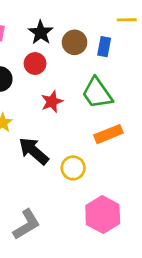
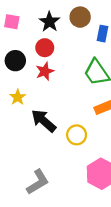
brown circle: (75, 42) -> (80, 17), moved
red star: (52, 102) -> (45, 71), moved

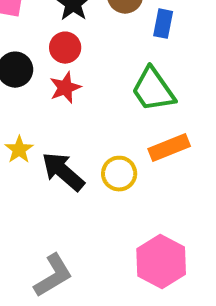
yellow star: (18, 97) -> (19, 150), moved
yellow circle: (77, 135) -> (119, 174), moved

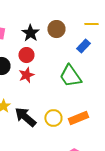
blue rectangle: (163, 24) -> (83, 46), moved, turned 32
orange rectangle: (169, 148) -> (78, 118), moved

